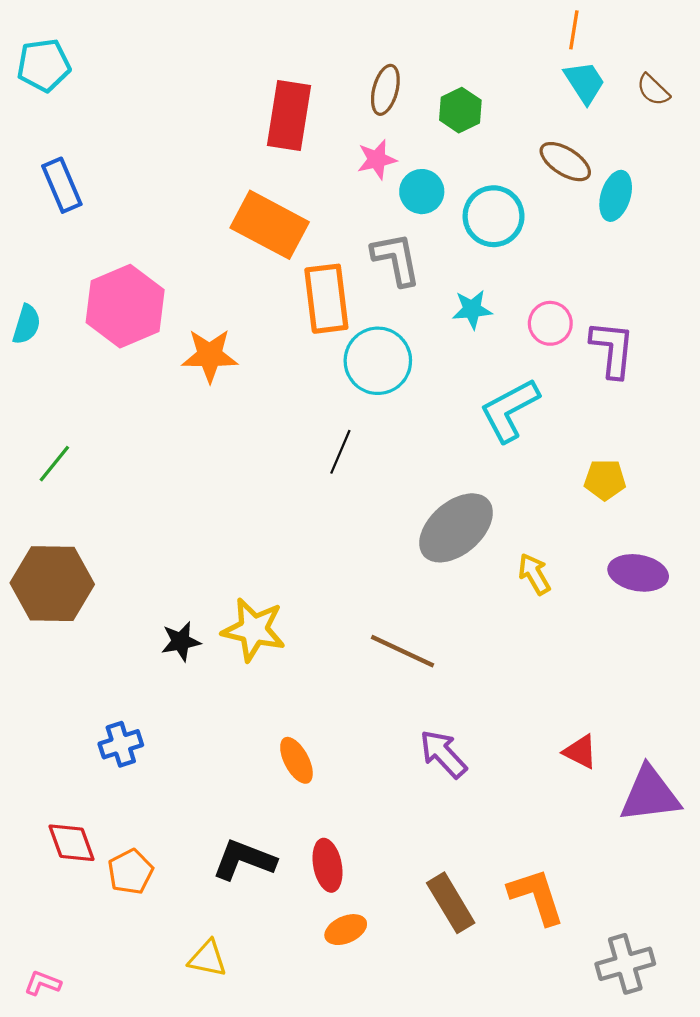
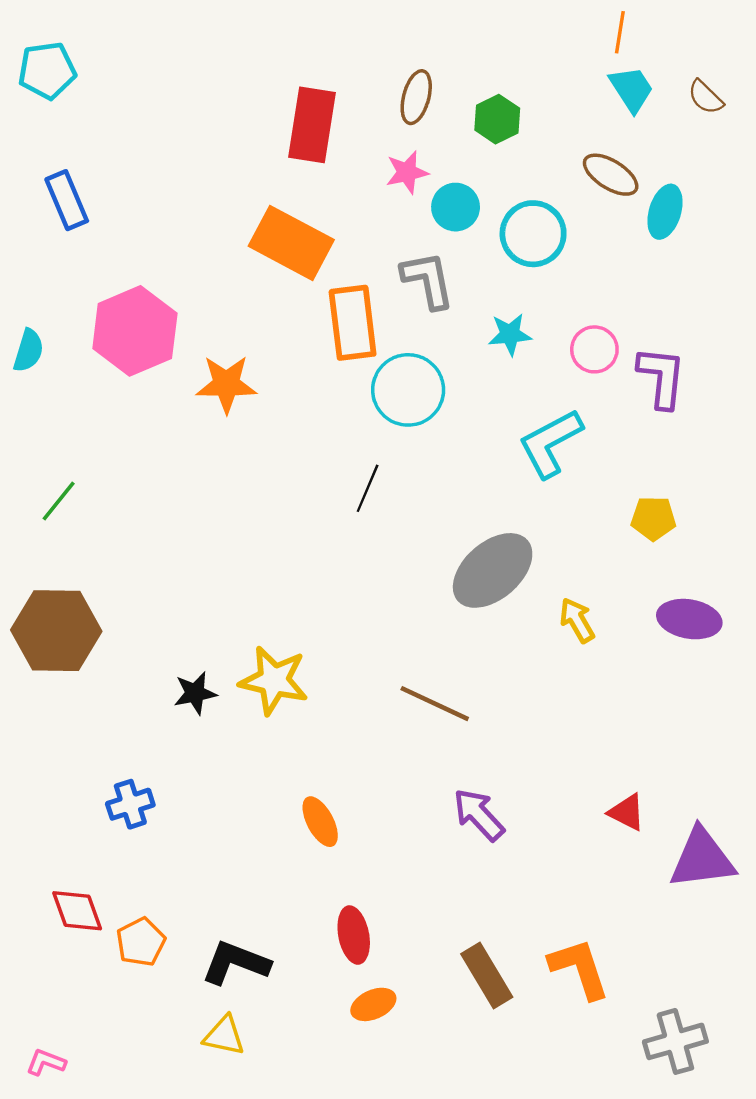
black L-shape: (244, 860) -> (236, 963), moved

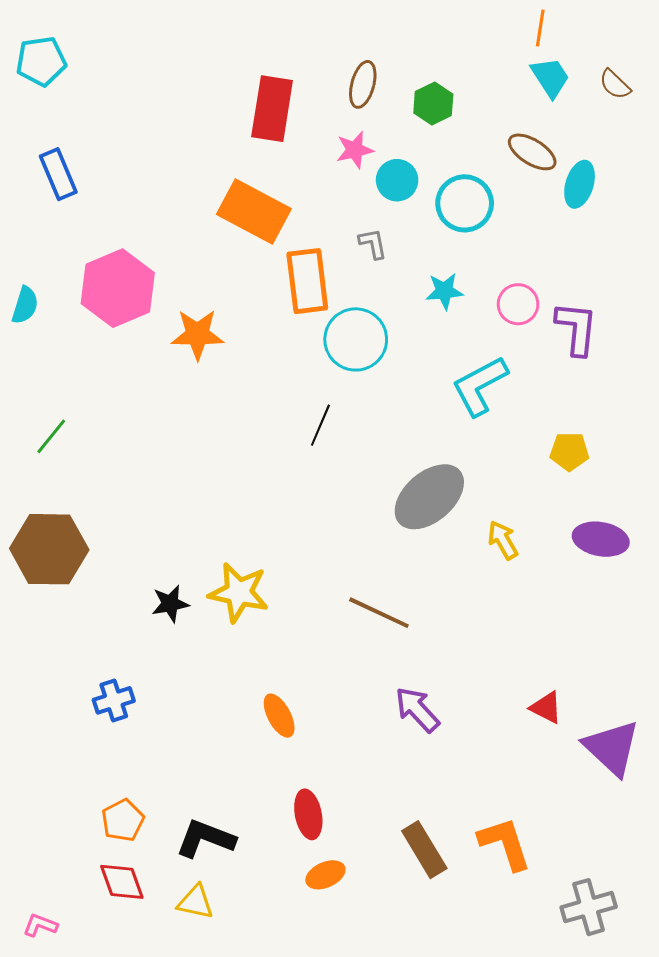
gray L-shape: (428, 280) -> (373, 244), size x0.6
purple triangle: (702, 859) -> (612, 748), turned 50
red diamond: (77, 911) -> (122, 882), moved

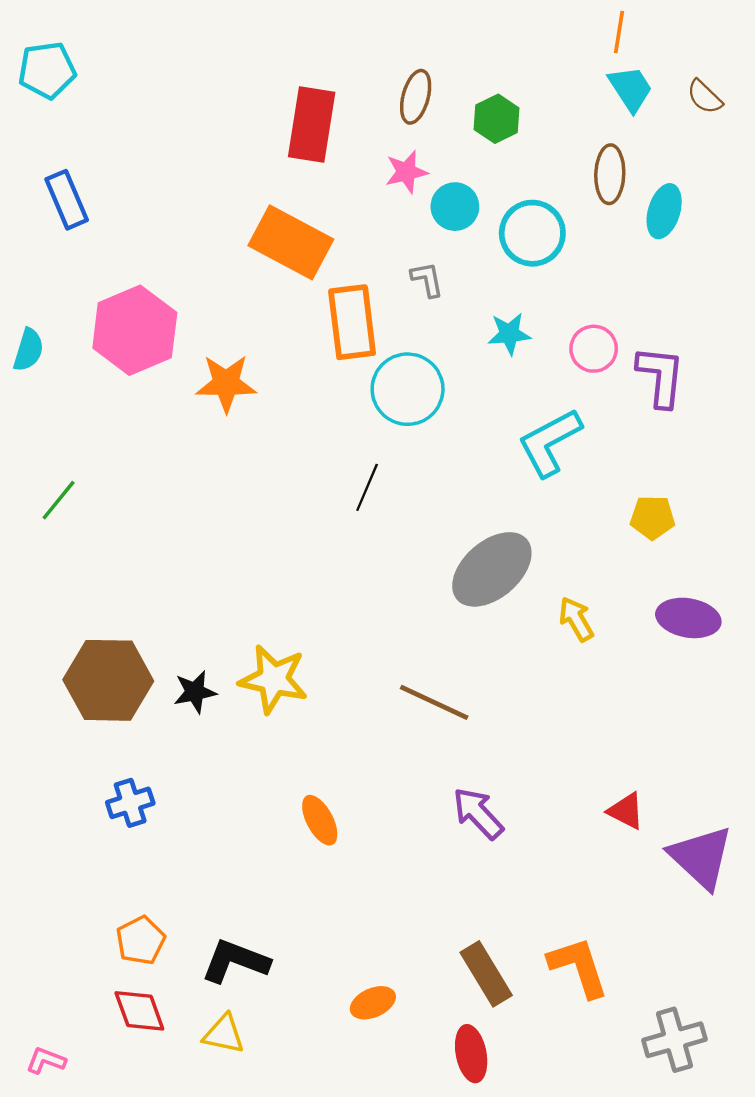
brown ellipse: (532, 152) -> (610, 174), turned 60
brown hexagon: (49, 549) -> (108, 680), moved
red ellipse: (308, 814) -> (471, 1054), moved

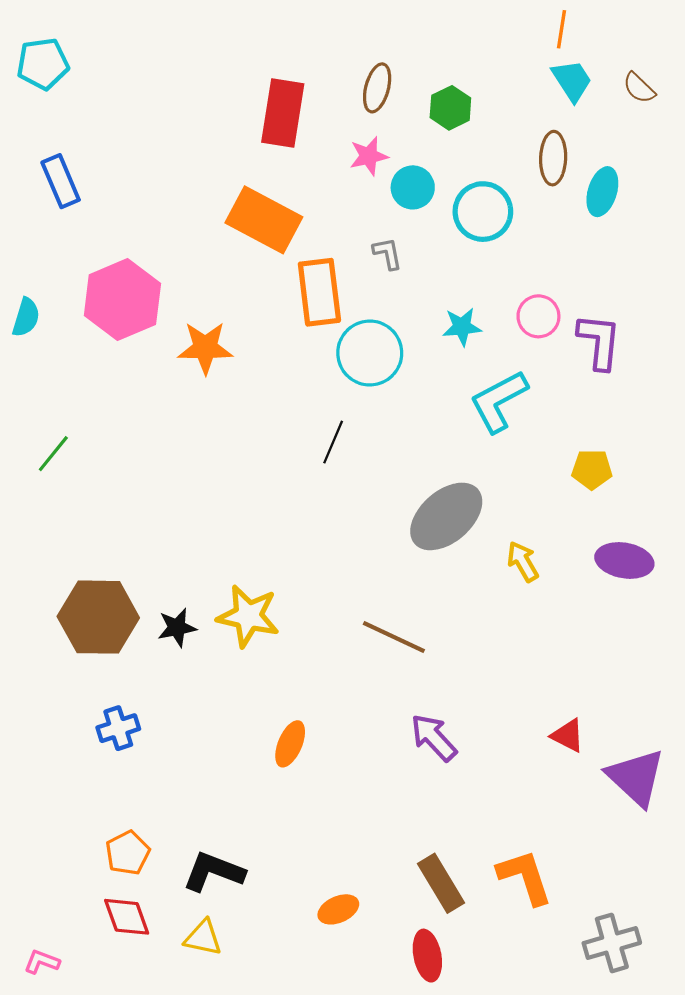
cyan star: (509, 334) -> (462, 327), moved
orange ellipse: (320, 820) -> (290, 744), turned 51

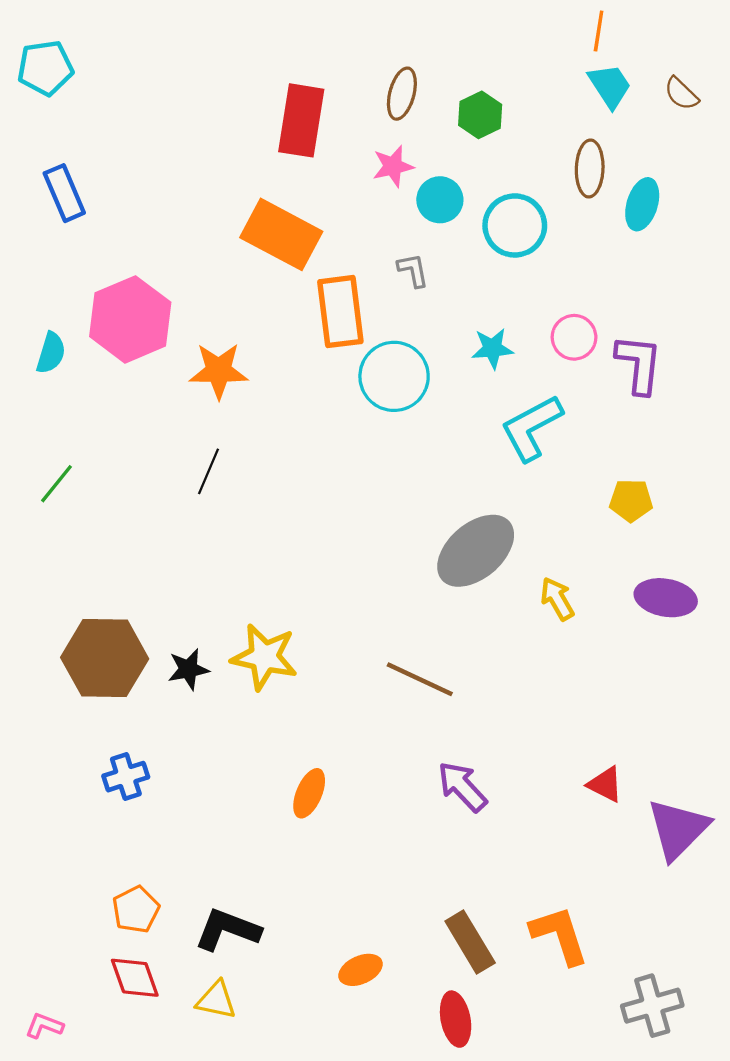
cyan semicircle: (26, 317) -> (51, 353), moved
black line: (333, 442) -> (209, 471), moved
purple triangle: (636, 777) -> (678, 829), turned 32

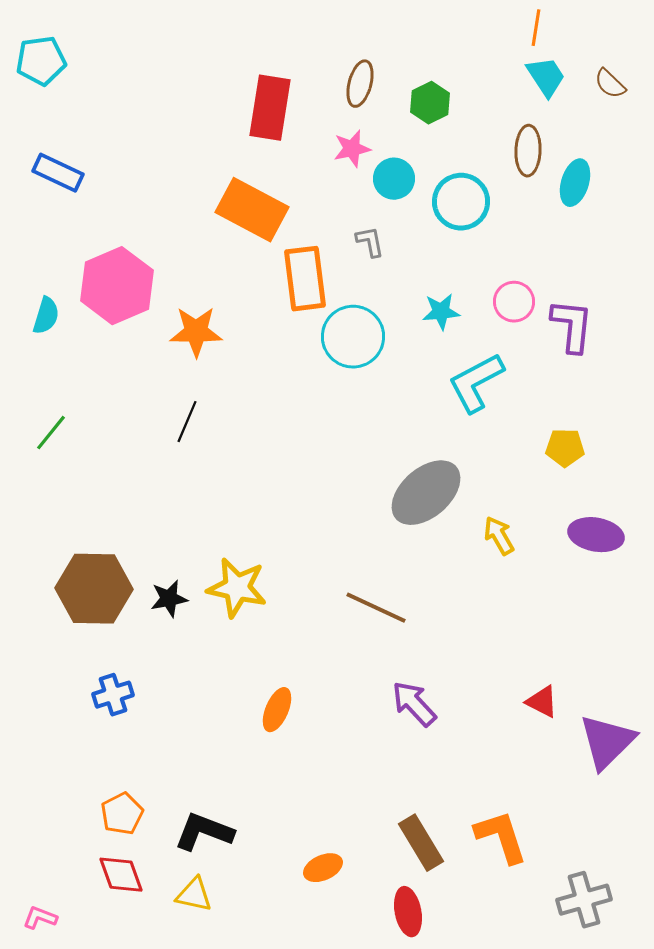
blue rectangle: (64, 193) -> (58, 173), turned -42

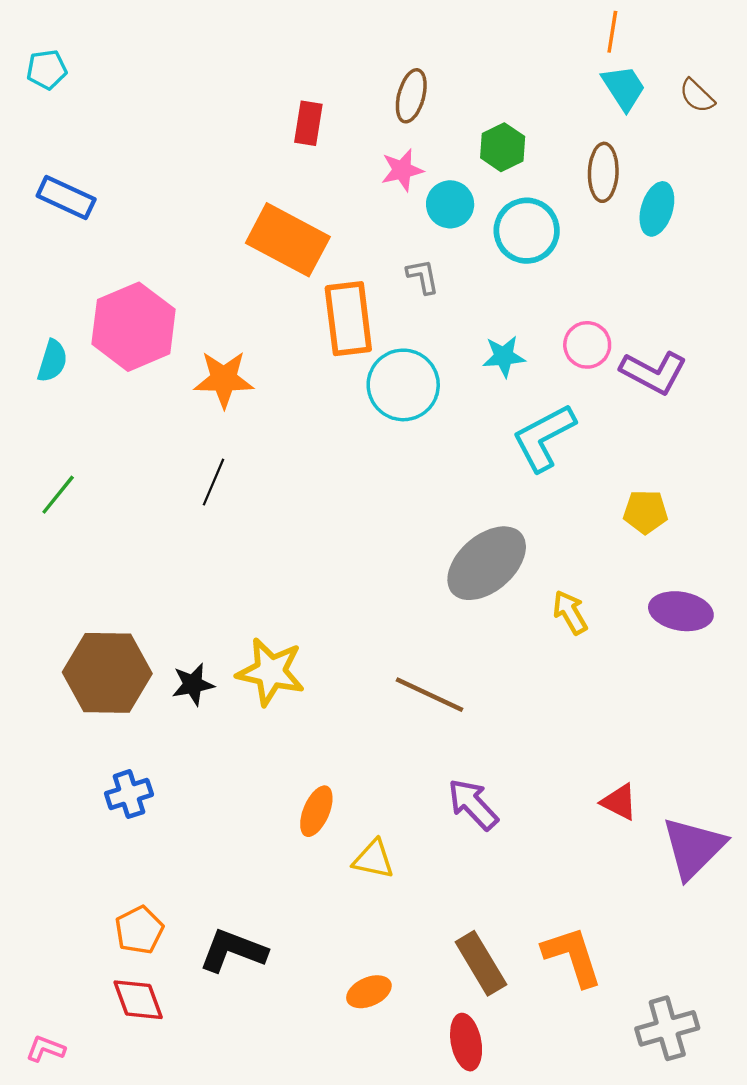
cyan pentagon: (41, 61) -> (47, 70), size x0.7
green hexagon: (430, 103) -> (503, 147), moved
red rectangle: (270, 108) -> (308, 123), size x0.6
purple L-shape: (572, 326) -> (653, 372), turned 112
yellow triangle: (194, 895) -> (374, 859), moved

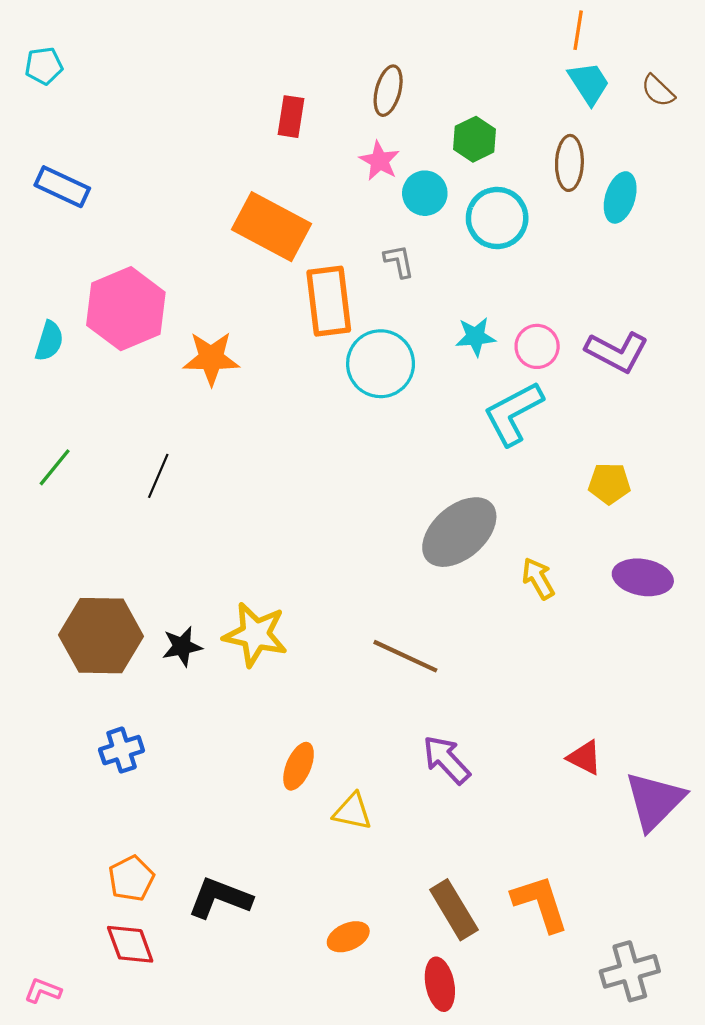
pink star: (402, 170) -> (379, 161), turned -30
pink circle: (587, 345) -> (537, 346), moved
black line: (214, 482) -> (158, 476), moved

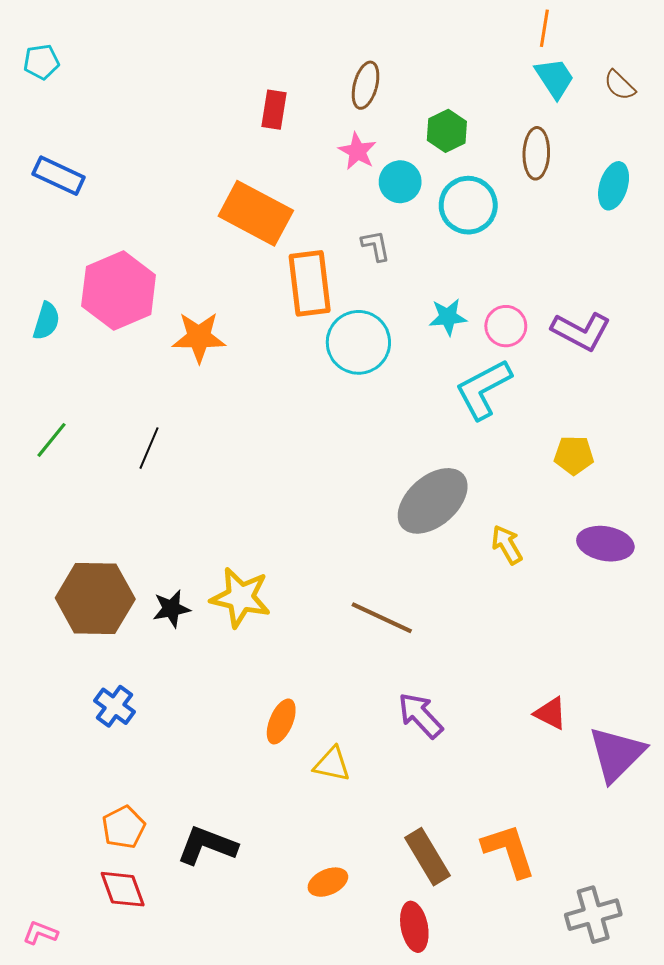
cyan ellipse: (620, 197) -> (614, 186), moved
blue cross: (122, 750) -> (114, 706), turned -36

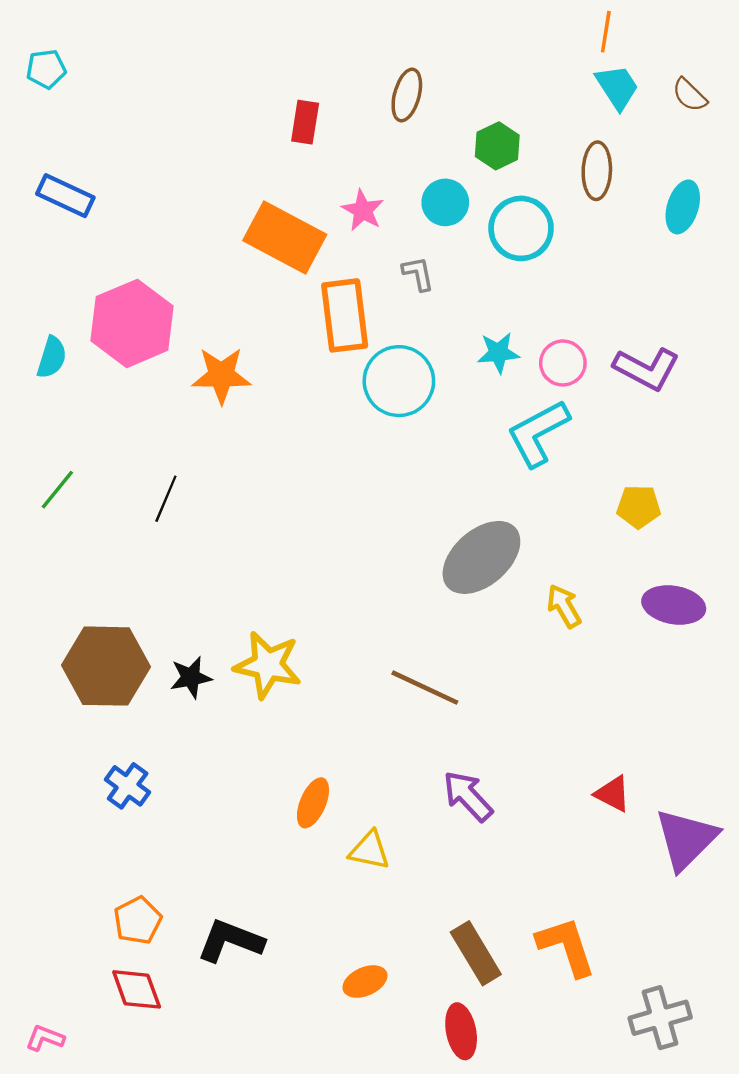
pink star: (357, 151) -> (363, 210), moved

